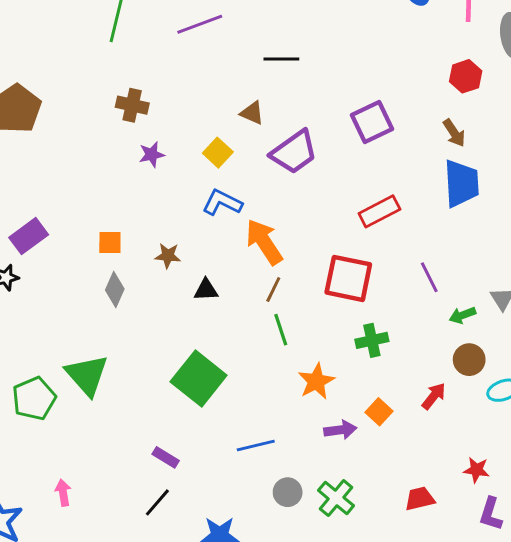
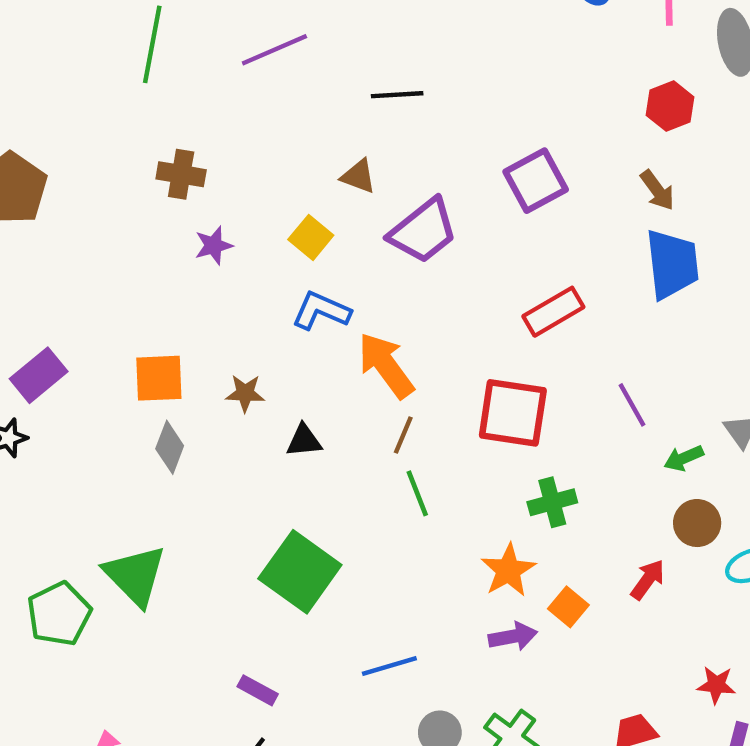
orange square: (110, 242) -> (159, 378), size x1.4
orange star: (316, 381) -> (508, 570), moved

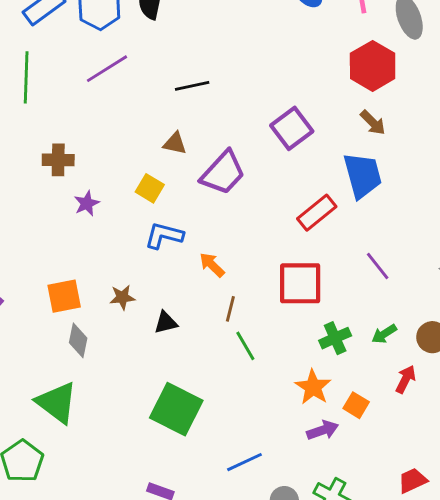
red hexagon: (670, 106) -> (373, 66), size x1.5
blue trapezoid: (672, 264) -> (363, 175), moved
orange arrow: (386, 365) -> (212, 265), size x0.6
green arrow: (684, 458) -> (384, 334), moved
green triangle: (135, 575) -> (57, 403), moved

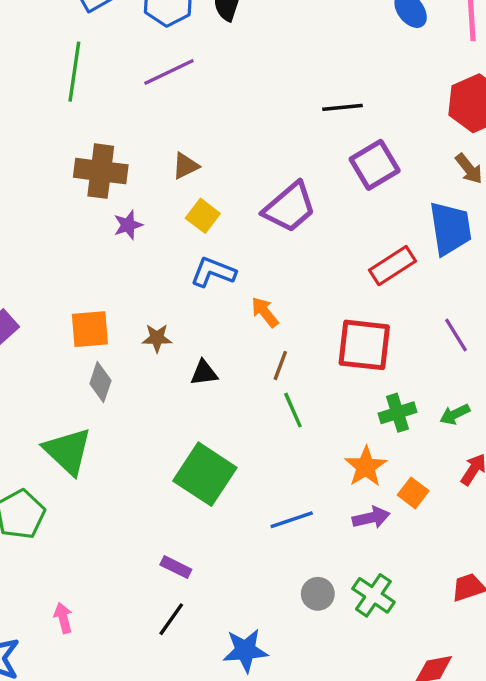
black line: (192, 86) -> (342, 107), moved
brown triangle: (175, 143) -> (185, 166), moved, turned -45
brown cross: (58, 160) -> (101, 171), size x1.4
blue line: (244, 462) -> (292, 520), moved

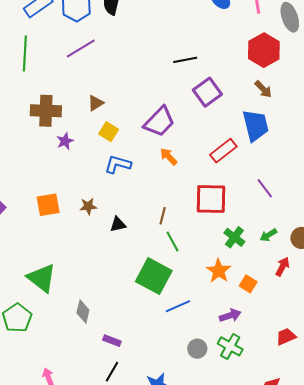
orange arrow: (265, 312) -> (169, 157), moved
gray diamond: (100, 382) -> (83, 312), moved
green cross: (397, 413) -> (234, 237), turned -30
green square: (205, 474) -> (154, 276), moved
purple arrow: (371, 518) -> (230, 315), moved

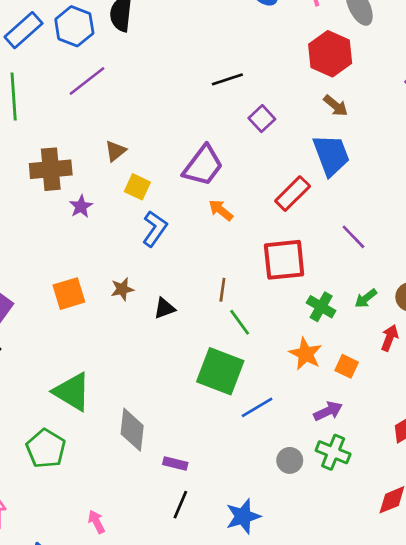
purple square: (207, 92) -> (262, 119), size x0.7
blue L-shape: (118, 164) -> (155, 229), turned 116
gray diamond: (83, 312) -> (132, 430), size x1.4

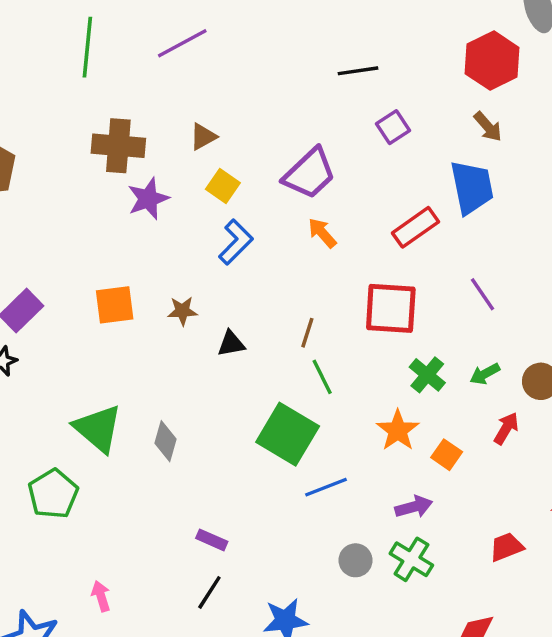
purple star: (81, 206) -> (148, 199), size x1.4
gray diamond: (132, 430) -> (166, 441), moved, size x0.7

